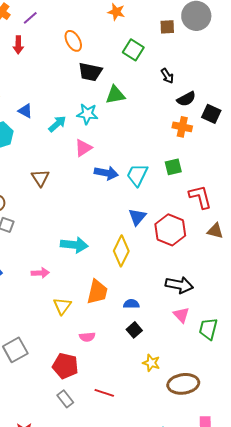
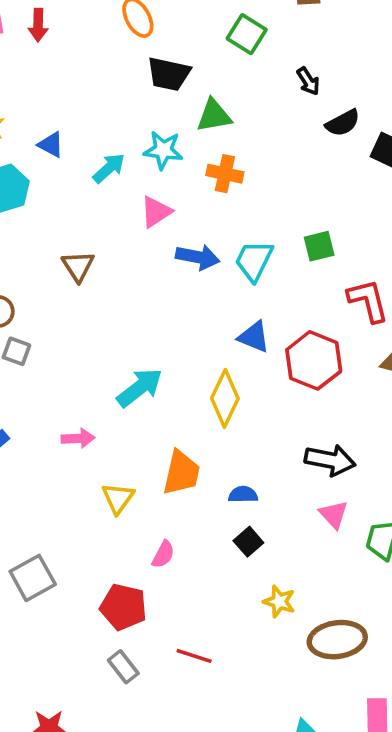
orange cross: (182, 127) -> (225, 174), moved
blue triangle: (137, 217) -> (254, 337), turned -48
cyan arrow: (74, 245) -> (140, 388), turned -44
pink semicircle: (87, 337) -> (163, 554), turned -56

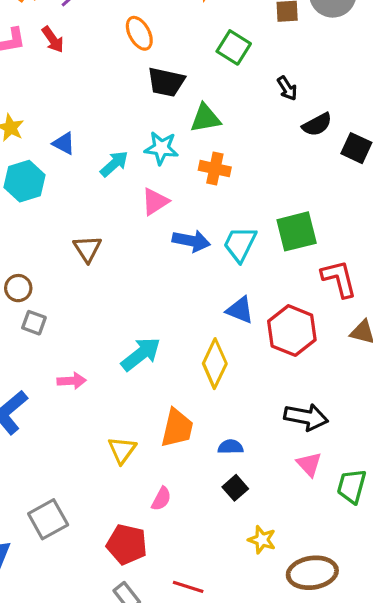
red arrow: (38, 25) -> (53, 40), turned -36
green square: (319, 246) -> (297, 231), size x1.5
pink arrow: (78, 438) -> (72, 381), moved

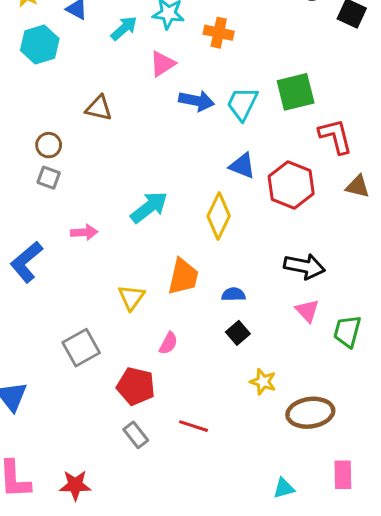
brown triangle: (87, 249) -> (99, 108), turned -44
brown circle: (18, 288) -> (49, 145), moved
gray square: (48, 519) -> (81, 348), moved

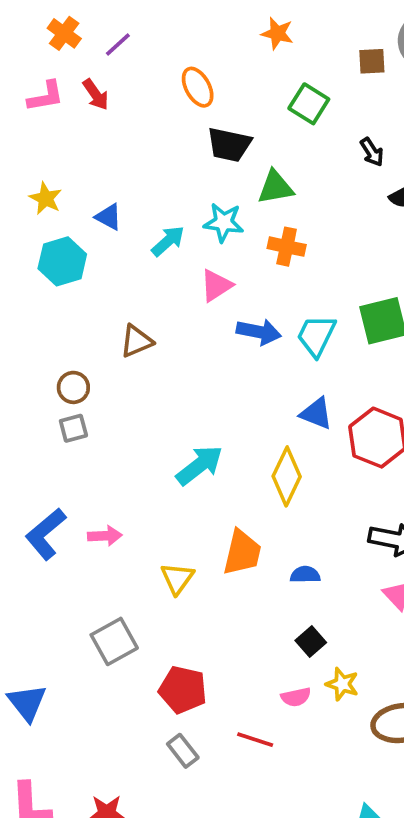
brown triangle: (99, 108) -> (136, 341), turned -36
gray square: (49, 178) -> (73, 428), turned -35
pink arrow: (84, 232) -> (105, 536), moved
black square: (238, 333) -> (311, 641), moved
pink semicircle: (168, 343) -> (296, 697), moved, turned 50

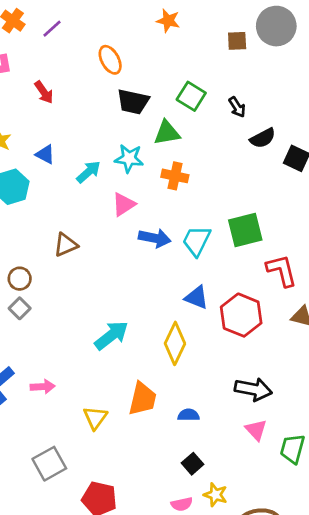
red arrow: (96, 95) -> (44, 92), moved
green square: (309, 104) -> (191, 96), moved
gray square: (73, 428) -> (20, 308), turned -30

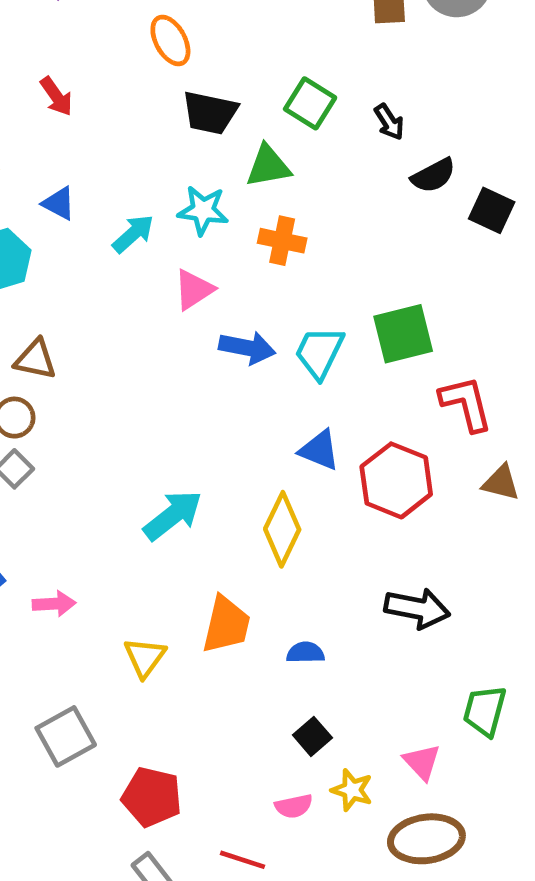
brown triangle: (66, 245) -> (35, 359), moved, turned 35
pink triangle: (256, 430) -> (422, 762), moved

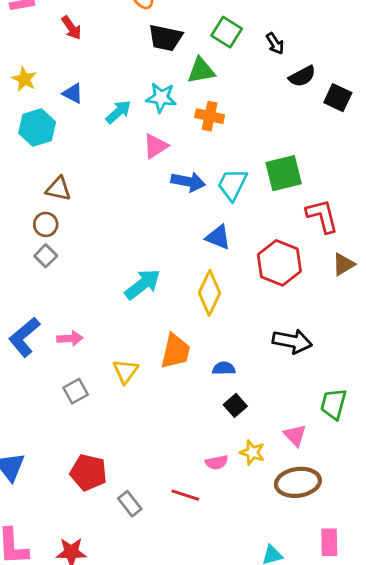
blue triangle: (319, 450) -> (218, 237), moved
brown triangle: (501, 483) -> (344, 264), turned -45
gray square: (66, 736) -> (76, 391), moved, size x0.7
black square: (312, 736) -> (235, 405), moved
red pentagon: (152, 797) -> (88, 472), moved

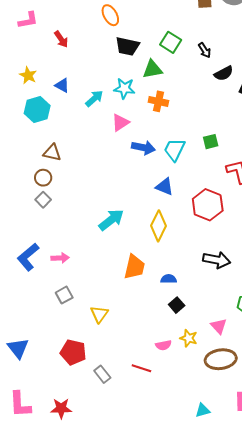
green square: (284, 173) -> (211, 142), size x0.6
yellow triangle: (125, 371) -> (99, 314), moved

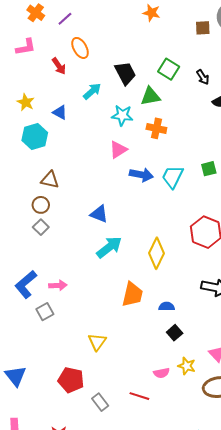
orange ellipse: (110, 15) -> (80, 48), moved
black trapezoid: (127, 46) -> (125, 73), turned -130
cyan arrow: (94, 98) -> (92, 91), moved
blue triangle: (165, 187) -> (99, 214), moved
gray square: (64, 295) -> (45, 312), moved

